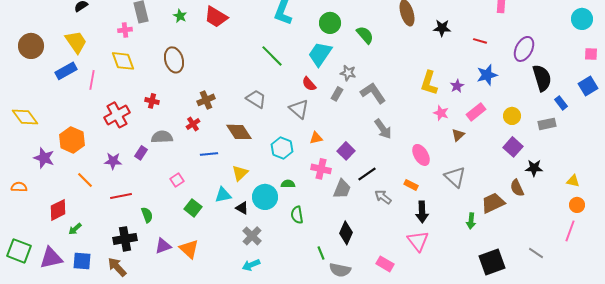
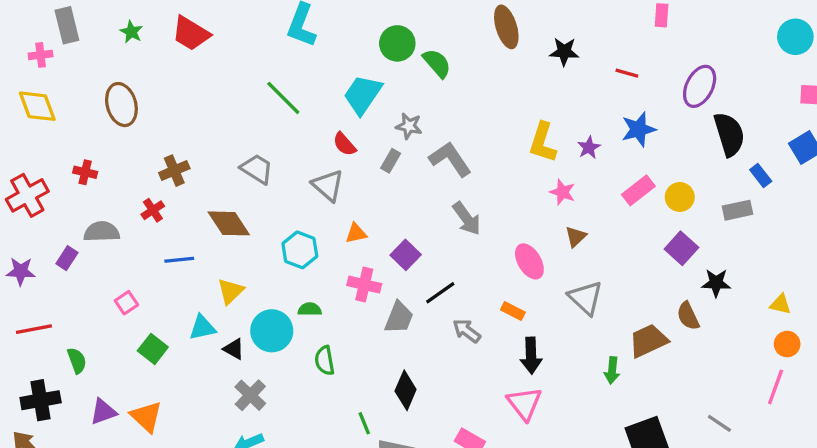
green circle: (330, 23) -> (397, 43), moved
pink rectangle: (476, 112) -> (638, 190), moved
brown triangle: (458, 135) -> (576, 237), moved

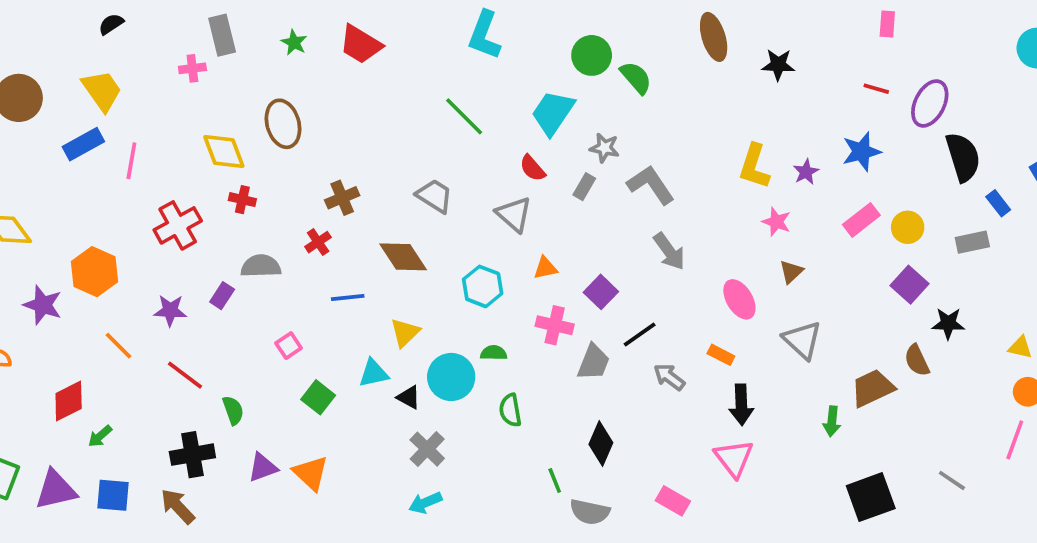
red line: (627, 73) -> (876, 89), moved
yellow diamond: (37, 106) -> (224, 152), moved
red line: (34, 329) -> (185, 375), turned 48

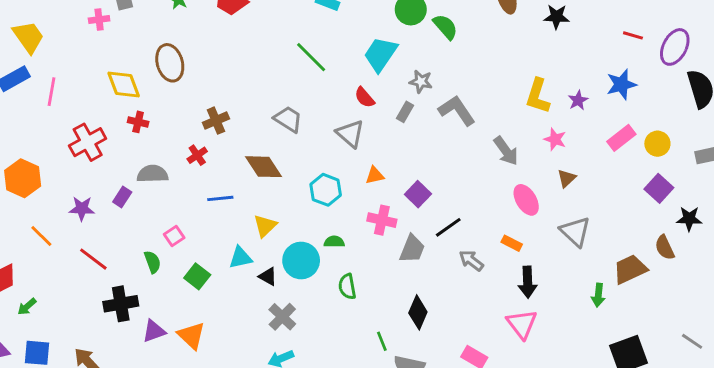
gray arrow: (669, 251) -> (506, 151), moved
green semicircle: (233, 410) -> (152, 262), moved
black cross: (192, 455) -> (121, 304), moved

